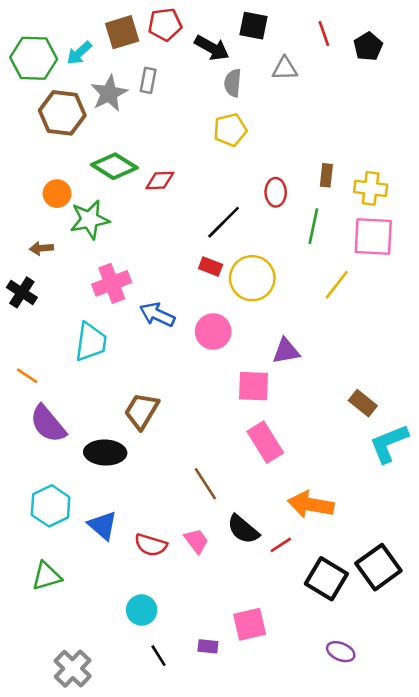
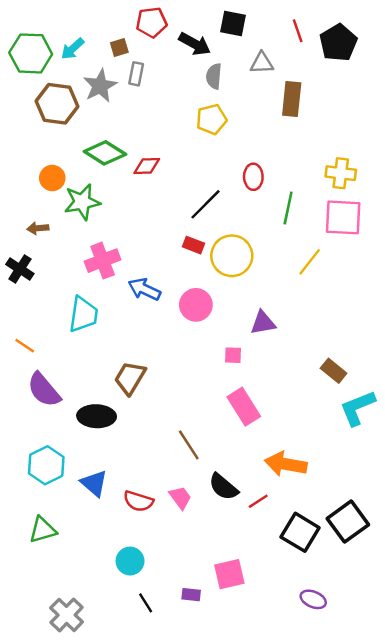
brown square: (122, 32) -> (119, 47), moved, size x0.6
black pentagon: (368, 47) -> (338, 43), size x1.4
brown rectangle: (326, 175) -> (292, 99), moved, size x1.6
pink square: (254, 386) -> (233, 355), size x0.6

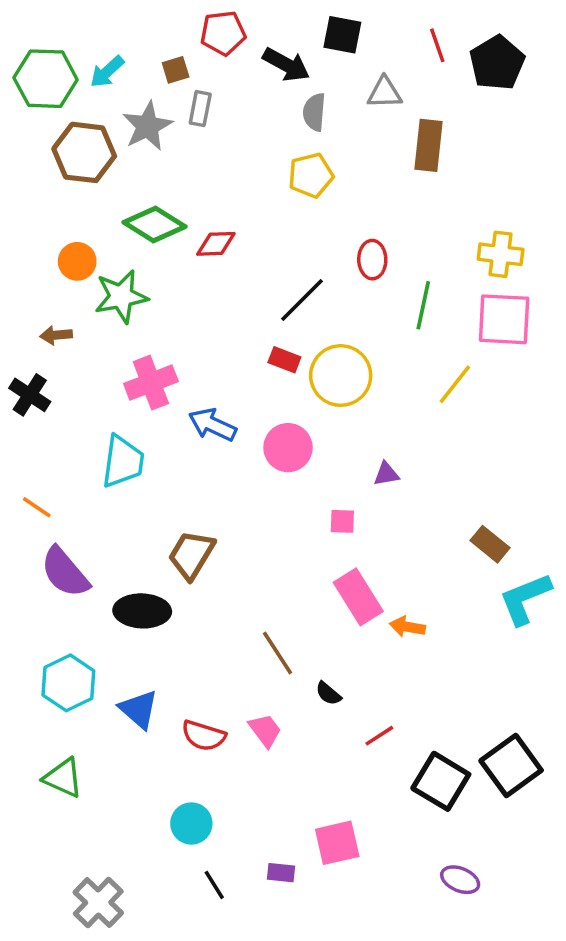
purple triangle: (263, 323) -> (386, 474), size x0.7
orange arrow: (286, 464) -> (407, 627), moved, size x0.6
black semicircle: (223, 487) -> (328, 693), moved, size x0.6
green triangle: (43, 530) -> (63, 778), turned 40

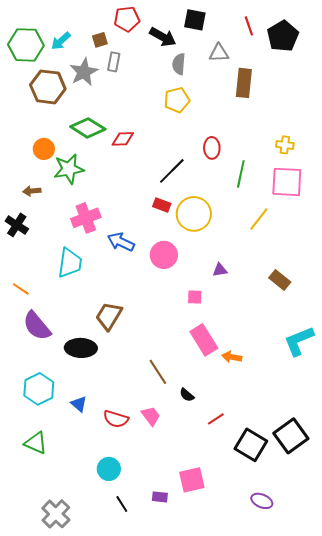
yellow cross: (501, 254) -> (285, 145), size x0.7
brown rectangle: (490, 544) -> (280, 280), moved
blue triangle: (139, 709) -> (79, 404), size x0.7

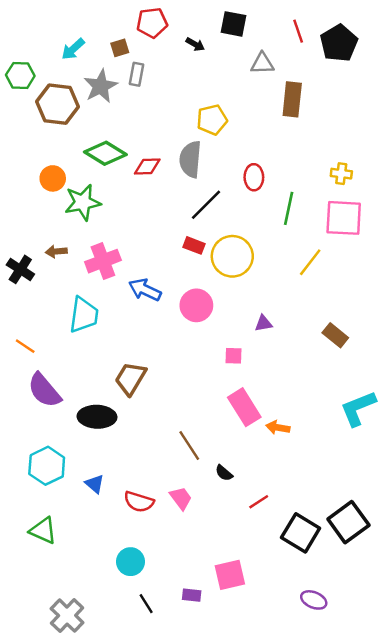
black arrow: (163, 37) -> (195, 44), size x0.6
green hexagon: (26, 45) -> (20, 75), moved, size x0.7
gray semicircle: (179, 64) -> (190, 159), moved, size x1.4
brown arrow: (32, 191) -> (56, 251), moved

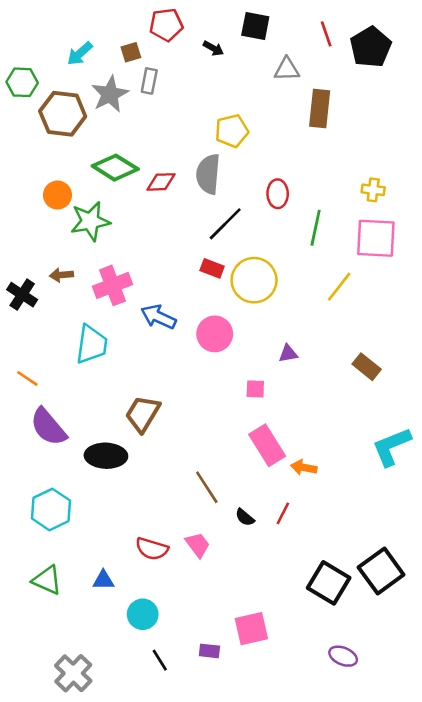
blue triangle: (95, 484) -> (103, 580), moved, turned -42
red line: (259, 502) -> (283, 513), moved, turned -30

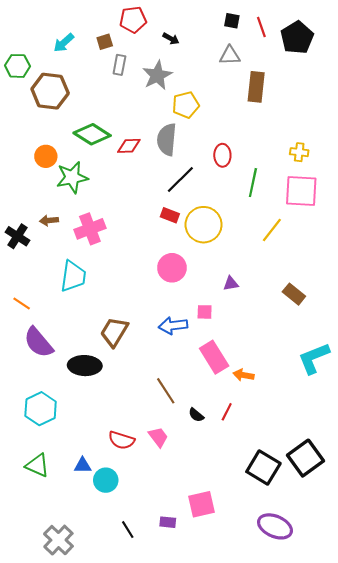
black square: (255, 26) -> (232, 21), moved, size x0.7
gray star: (110, 94) -> (157, 75), moved
blue arrow: (158, 317) -> (173, 326), moved, turned -32
cyan circle: (143, 614) -> (106, 480), moved
purple ellipse: (343, 656) -> (275, 526), size x1.5

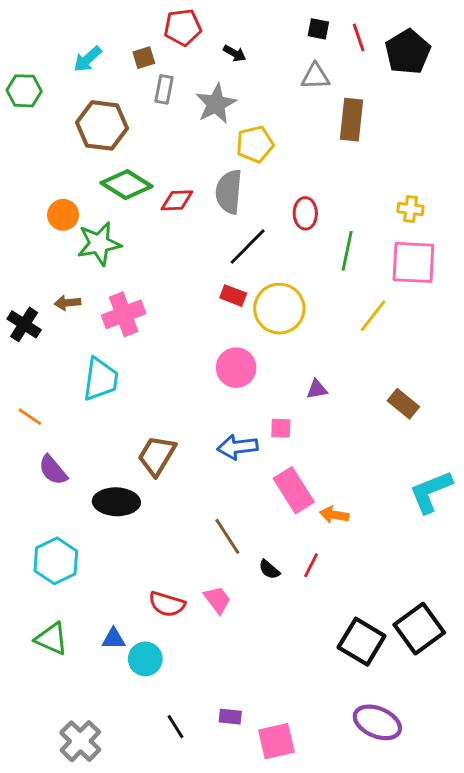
brown hexagon: (50, 91) -> (102, 125), moved
purple semicircle: (38, 342) -> (53, 470), size x0.7
pink square: (201, 504) -> (276, 741), moved

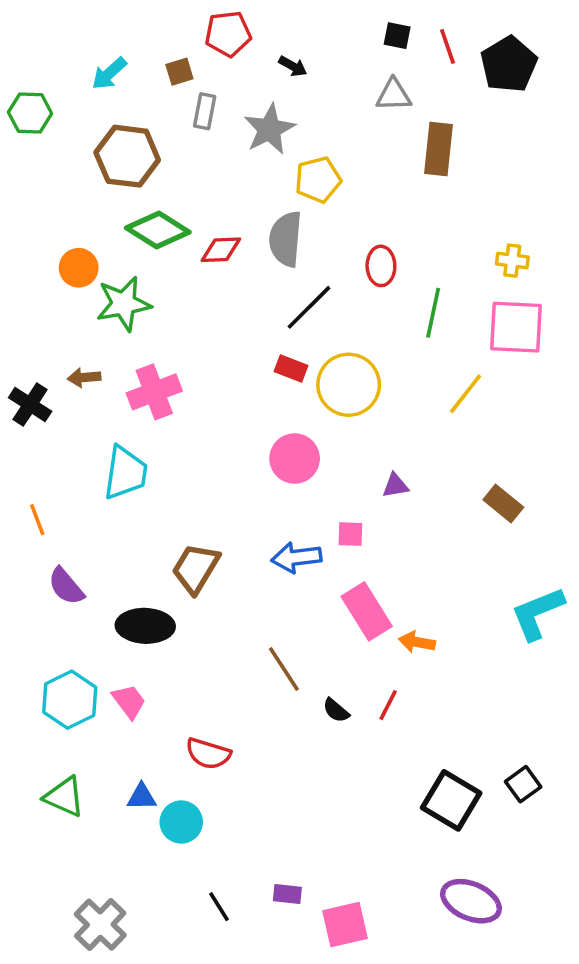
orange line: (30, 417) -> (37, 520), turned 35
pink trapezoid: (217, 600) -> (129, 701), moved
black square: (419, 629) -> (523, 784), size x0.6

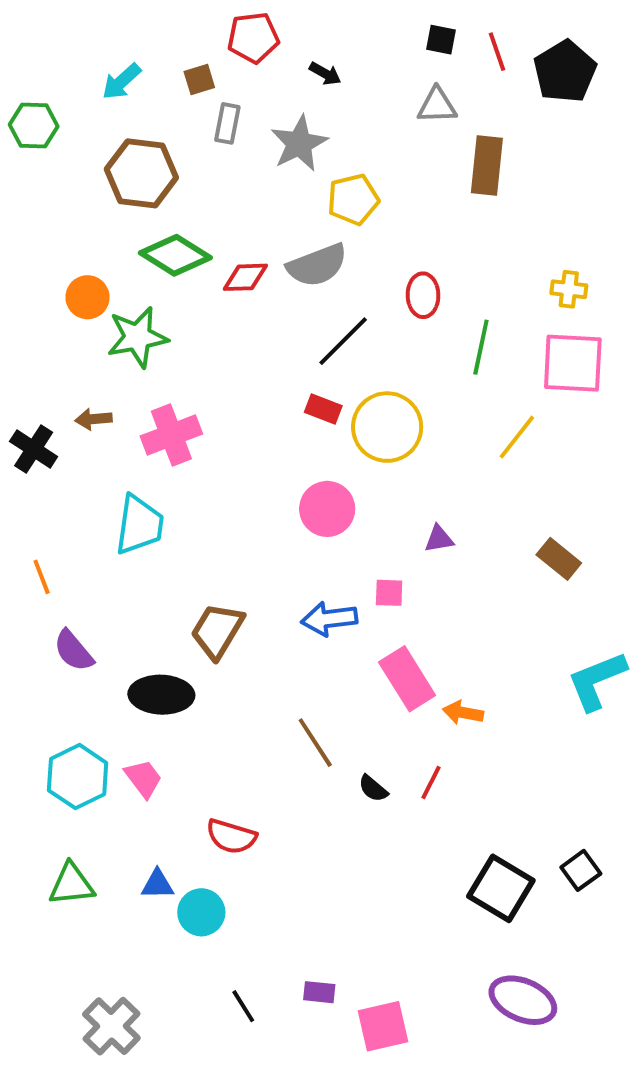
gray semicircle: (286, 239) -> (317, 265), turned -116
green triangle: (64, 797) -> (72, 884), turned -30

